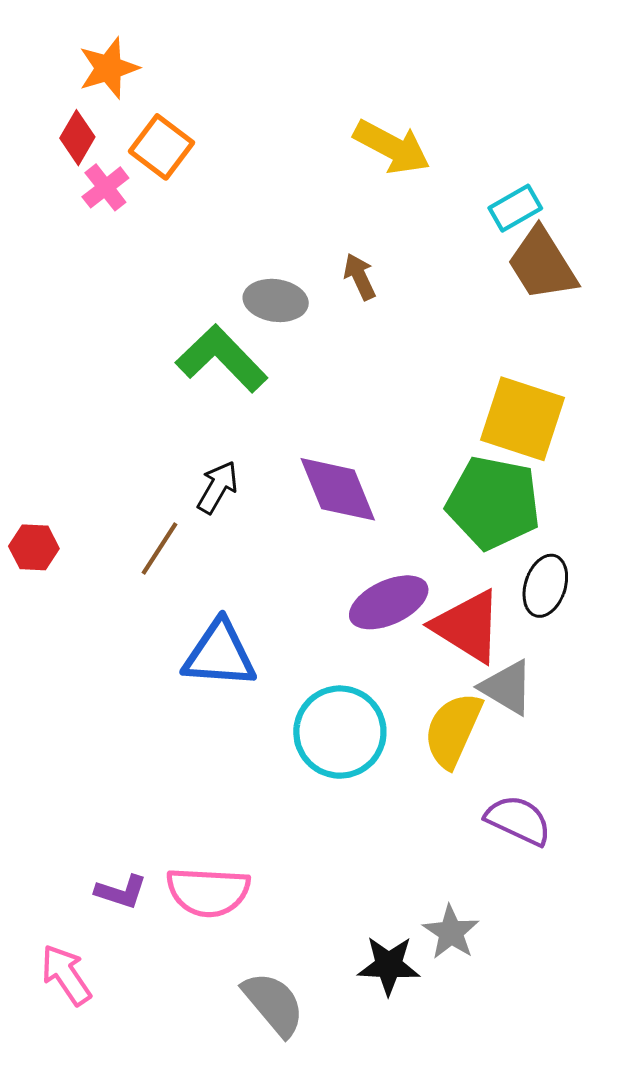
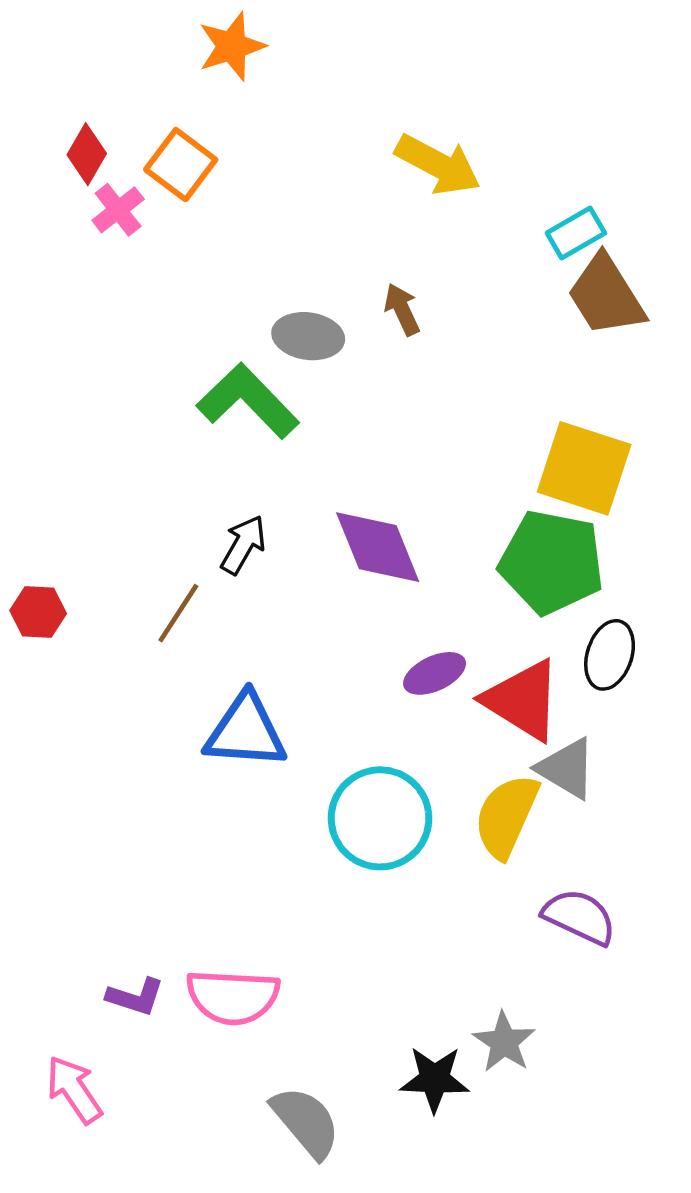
orange star: (109, 68) -> (232, 46), moved
purple ellipse: (389, 602) -> (435, 673), size x0.7

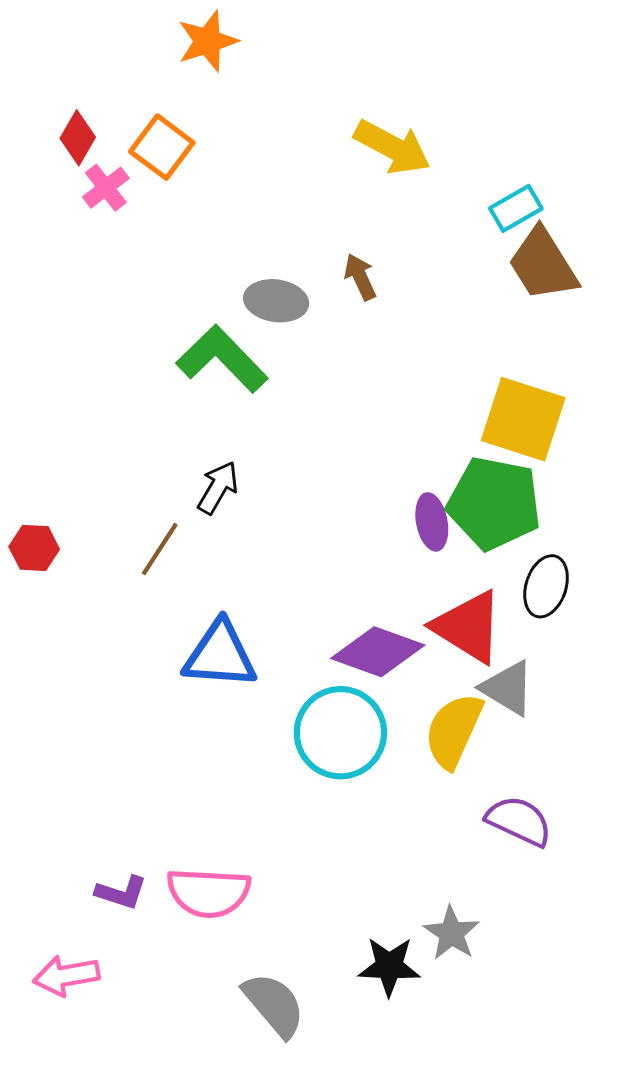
purple diamond: (378, 547) -> (378, 652), moved, turned -48
purple ellipse: (435, 673) -> (432, 522), moved, turned -76
pink arrow: (74, 1090) -> (66, 976), turned -66

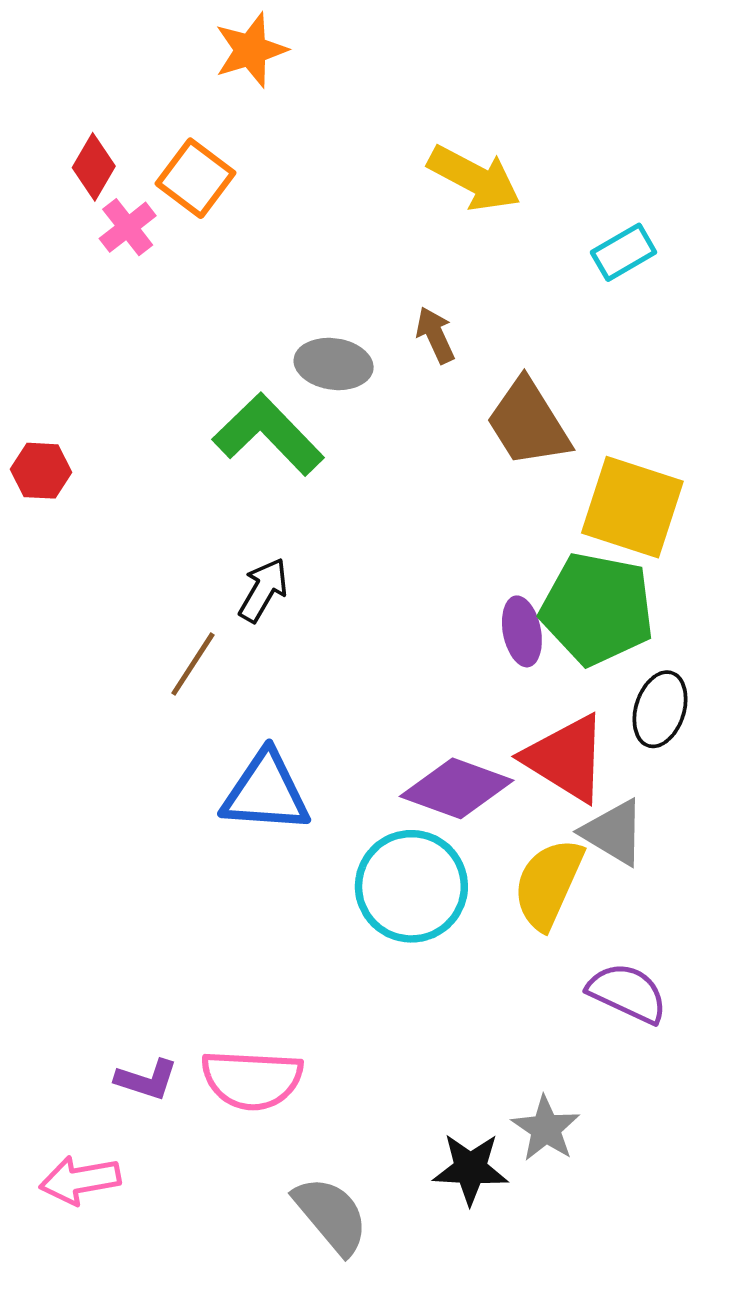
brown trapezoid: (543, 264) -> (528, 423), moved
red hexagon: (34, 548) -> (41, 471), moved

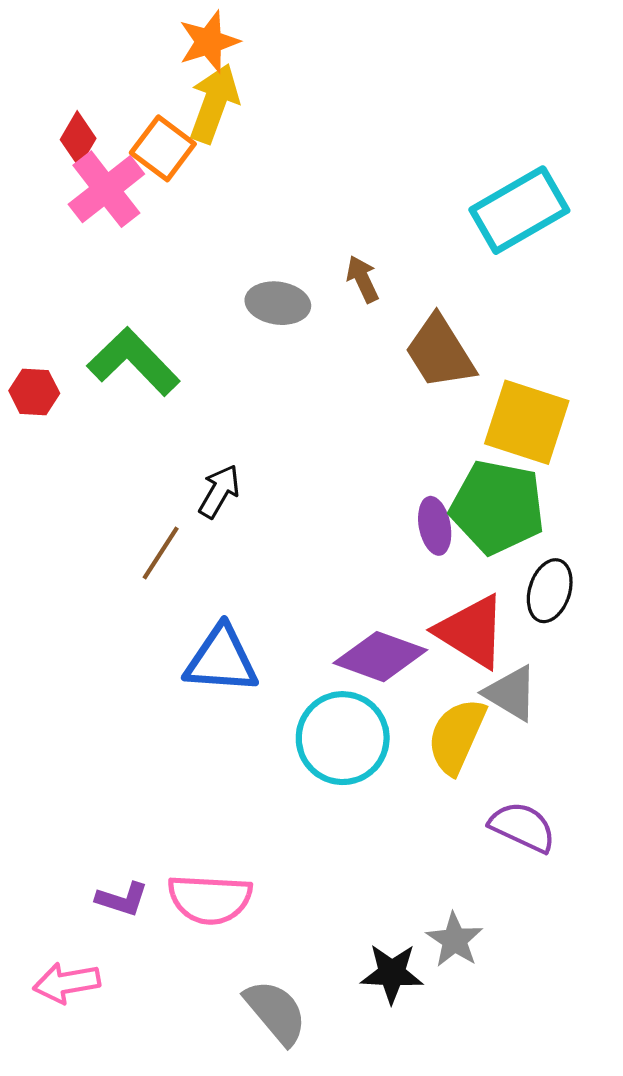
yellow arrow: (474, 178) -> (214, 103), moved, turned -98
pink cross: (128, 227) -> (106, 189), size x1.6
cyan rectangle: (624, 252) -> (519, 210), size x1.8
green L-shape: (268, 434) -> (134, 362), moved

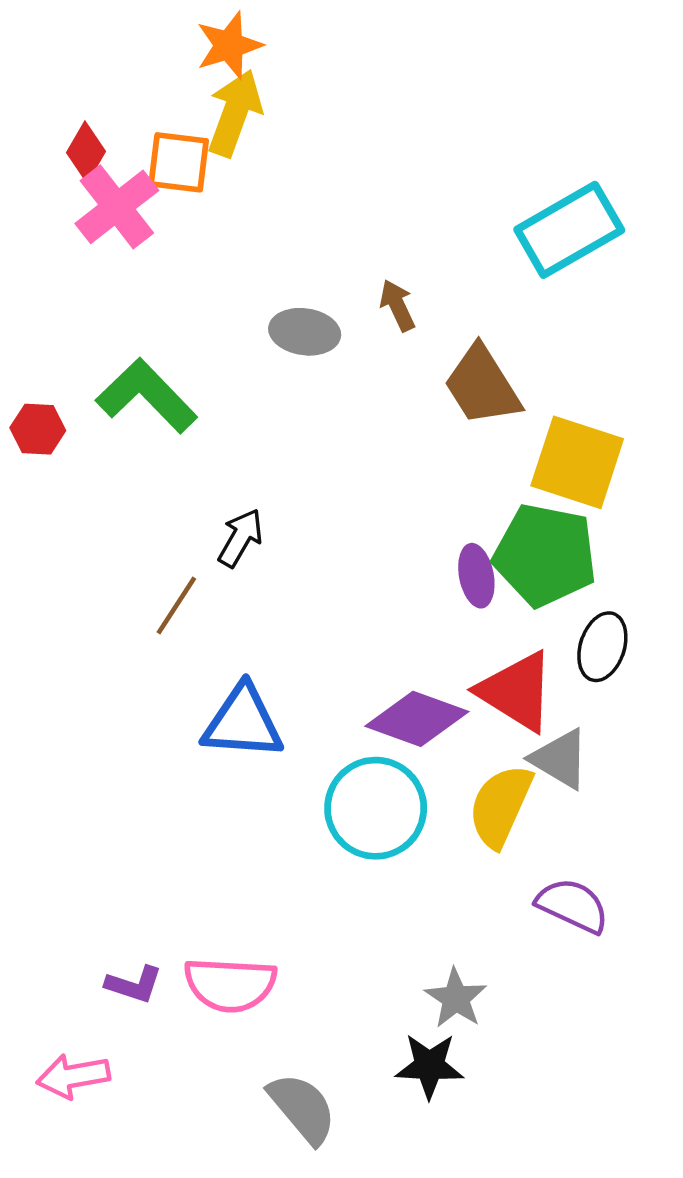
orange square: (163, 148) -> (179, 162), turned -30
gray star: (455, 940) -> (456, 998), moved

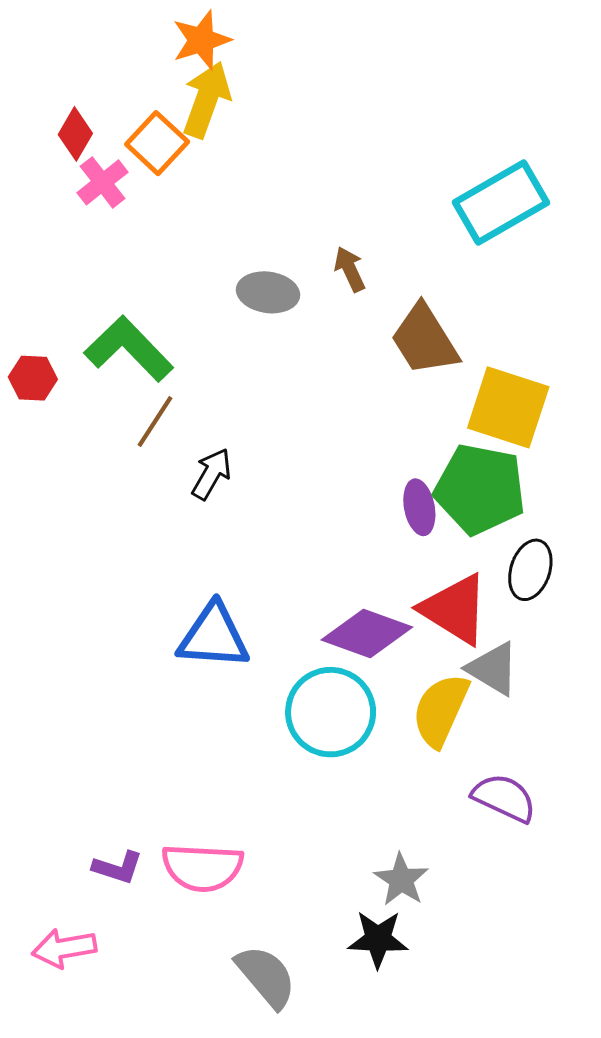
orange square: (179, 162) -> (157, 143), turned 36
pink cross: (117, 207) -> (103, 182), size x0.7
brown line: (176, 605) -> (155, 422), moved

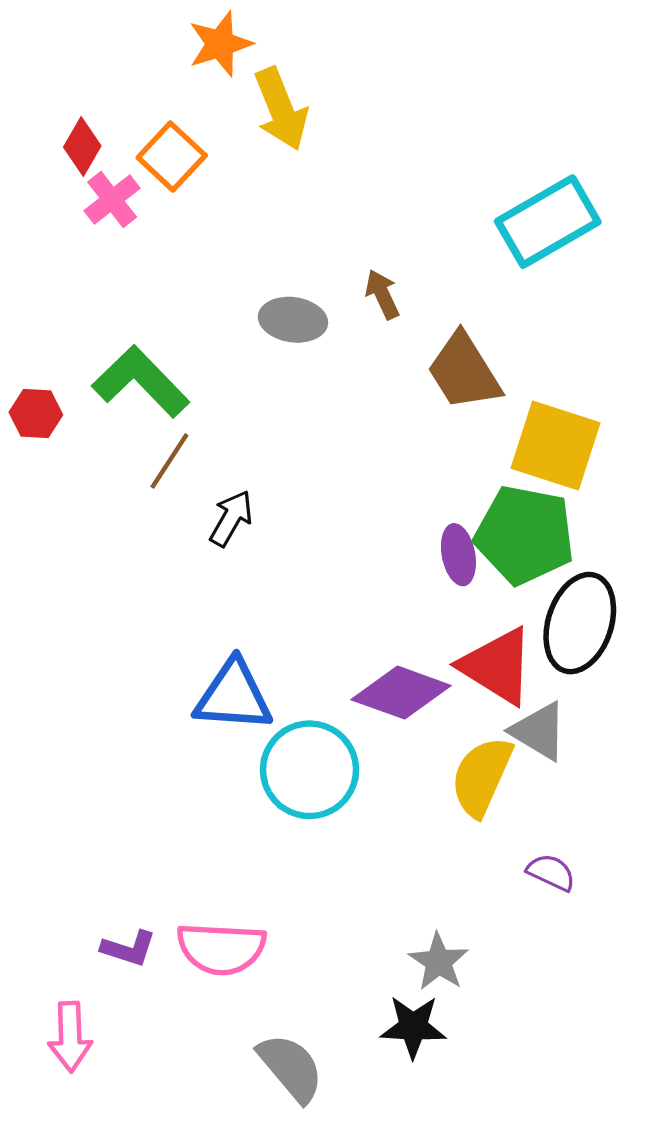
yellow arrow: (206, 100) -> (281, 109), moved, turned 138
black ellipse: (530, 570) -> (580, 623), size x1.5
cyan circle: (331, 712) -> (310, 770), moved
purple semicircle: (504, 798) -> (551, 872), size x0.7
pink arrow: (64, 948) -> (70, 1037), turned -82

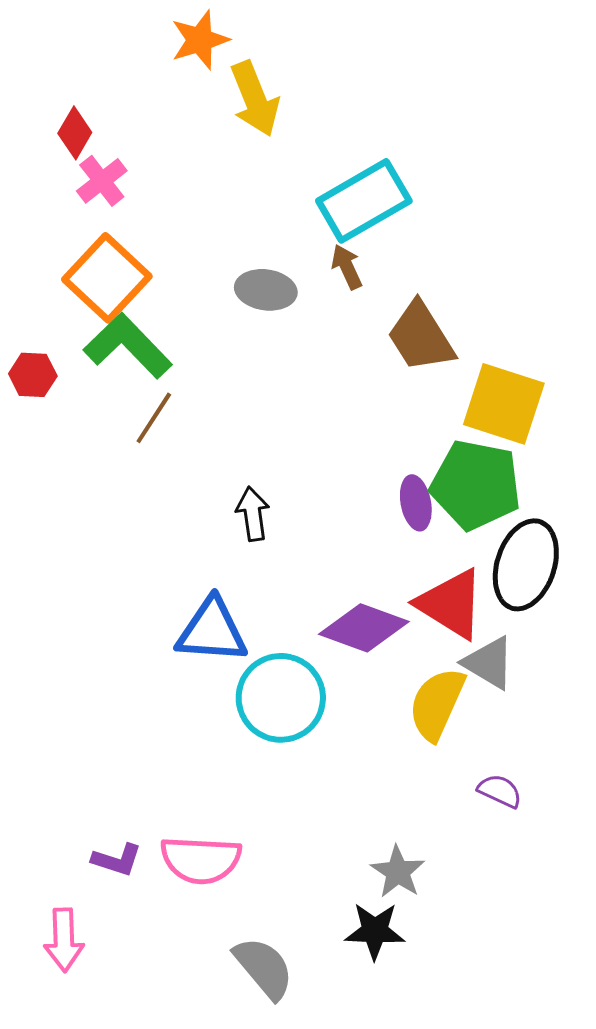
orange square: (172, 156) -> (107, 278), moved, size x1.4
cyan rectangle: (548, 222) -> (364, 201), moved
black arrow: (231, 518) -> (253, 514), moved, turned -38

